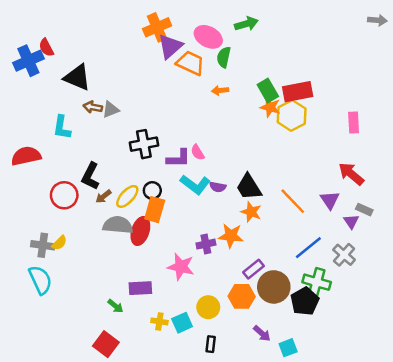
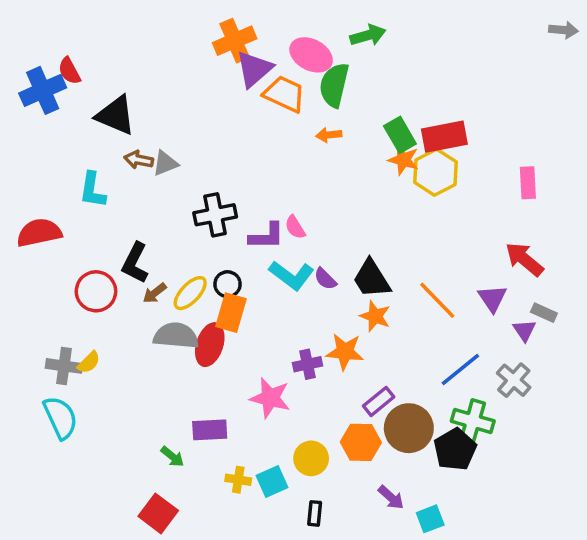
green semicircle: (224, 57) -> (334, 85), size x1.4
purple semicircle: (218, 187) -> (325, 279), turned 35

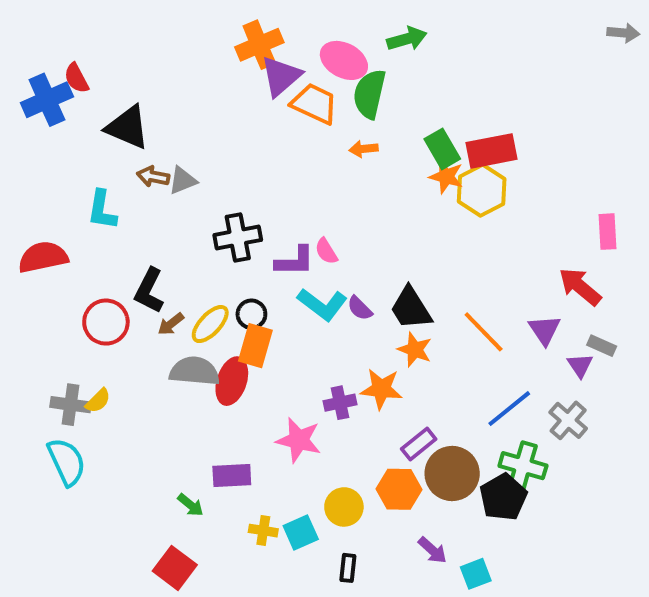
pink rectangle: (528, 183) -> (608, 232), moved

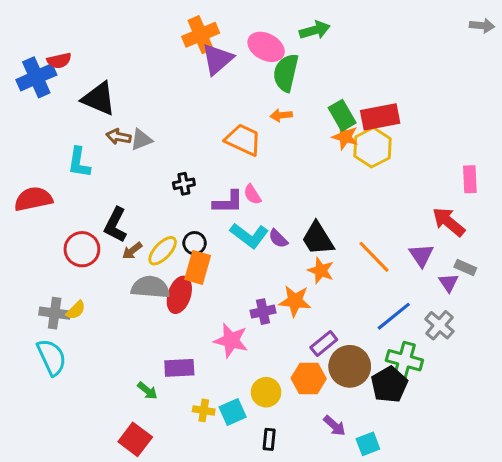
red semicircle: (76, 78) -> (59, 61), turned -75
orange trapezoid: (314, 104) -> (243, 140), moved
black cross: (238, 237) -> (184, 184), size x0.6

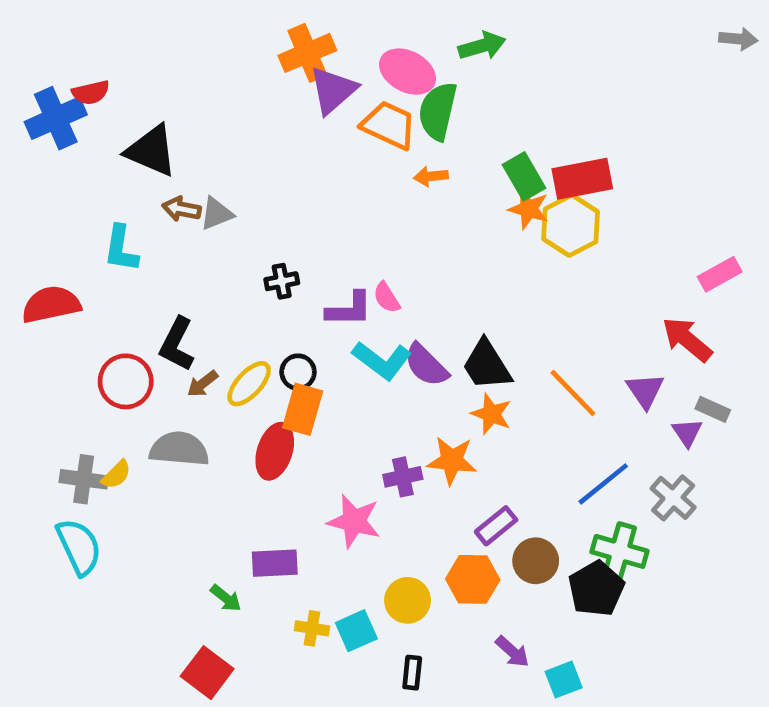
orange trapezoid: (243, 140) -> (389, 125), moved
pink rectangle: (470, 179) -> (720, 274), turned 64
purple semicircle: (278, 239) -> (426, 365), size x1.5
gray semicircle: (150, 287) -> (179, 449), moved
brown circle: (350, 366) -> (536, 561), size x0.7

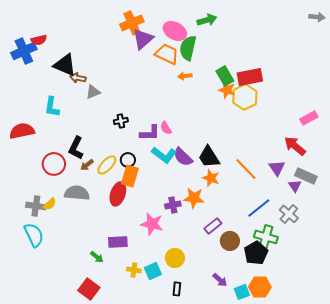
brown arrow: (182, 209) -> (78, 78), moved
gray rectangle: (713, 409) -> (306, 176), size x1.5
orange hexagon: (473, 579) -> (260, 287), moved

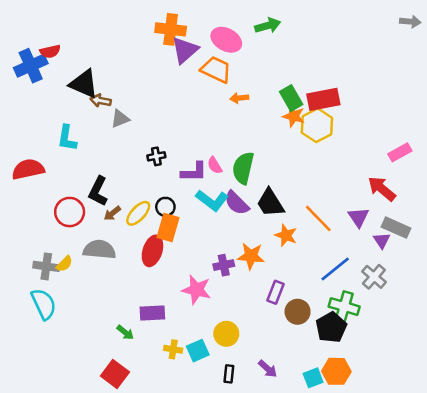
orange cross: (132, 23) -> (171, 29), turned 30
green semicircle: (188, 48) -> (243, 168), moved
orange star: (211, 178) -> (286, 235), moved
purple rectangle: (213, 226) -> (276, 292), turned -30
purple arrow: (220, 280) -> (268, 369), moved

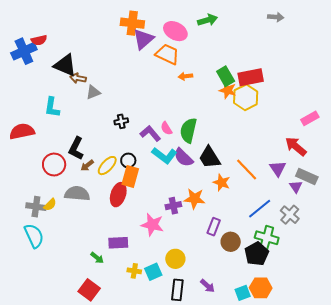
gray arrow: (410, 22) -> (276, 17), moved
purple L-shape: (194, 172) -> (150, 133), turned -130
black rectangle: (229, 374) -> (177, 290), size x1.5

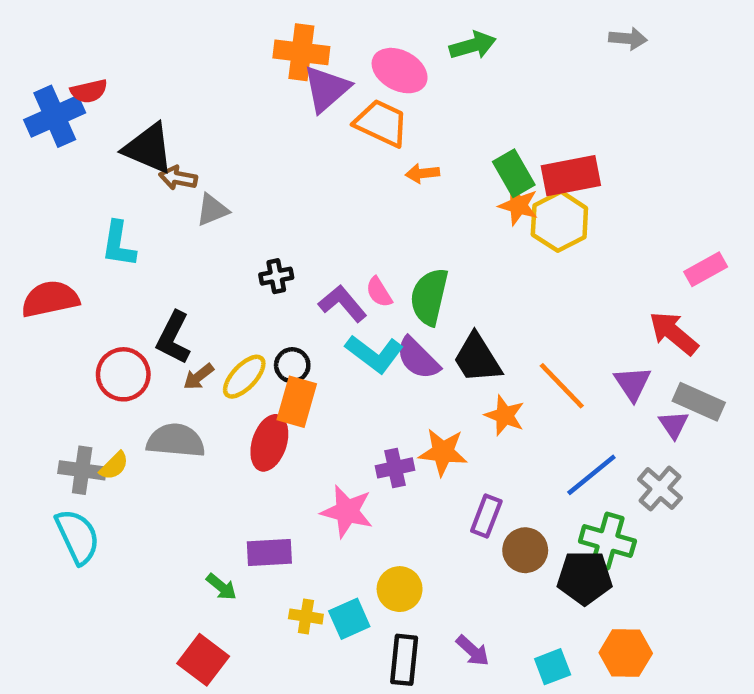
black pentagon: (257, 254) -> (585, 578), turned 30
orange hexagon: (261, 288) -> (626, 653), moved

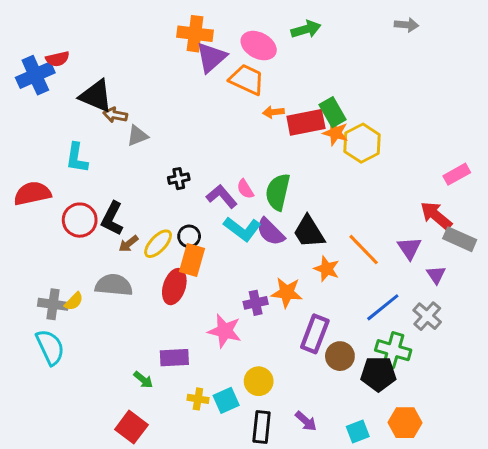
red rectangle: (571, 176) -> (306, 122), moved
red circle: (123, 374) -> (80, 220), moved
gray rectangle: (699, 402) -> (460, 239), moved
purple rectangle: (486, 516) -> (315, 334), size x1.4

